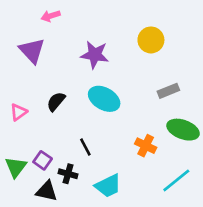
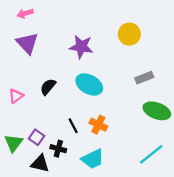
pink arrow: (51, 16) -> (25, 13), moved
orange cross: (146, 146) -> (98, 125), moved

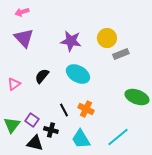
yellow circle: (129, 34) -> (107, 38), moved
gray rectangle: (144, 78) -> (121, 54), moved
cyan line: (151, 154) -> (118, 137), moved
cyan trapezoid: (93, 159) -> (81, 139), turned 85

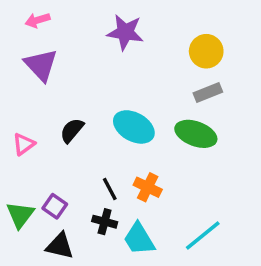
yellow circle: (107, 38) -> (206, 51), moved
purple star: (71, 41) -> (125, 32), moved
green ellipse: (137, 97) -> (196, 134), moved
black cross: (51, 130) -> (105, 222), moved

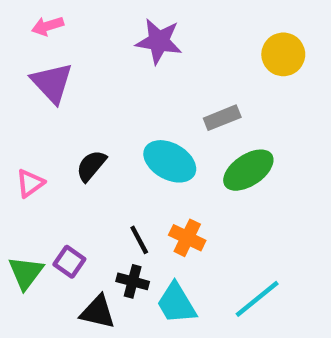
yellow circle: (206, 51) -> (283, 54), moved
gray rectangle: (208, 93) -> (222, 118), moved
green ellipse: (196, 134) -> (248, 170), turned -54
black triangle: (60, 246) -> (98, 312), moved

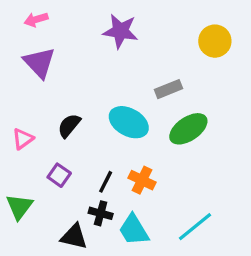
black line: (139, 240) -> (106, 182), turned 55
purple square: (69, 262) -> (59, 175), moved

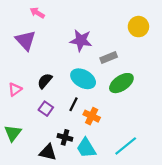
pink arrow: (36, 20) -> (37, 13), moved, turned 48
purple star: (120, 31) -> (81, 40), moved
purple square: (59, 175) -> (46, 109), moved
black line: (106, 182) -> (74, 104), moved

